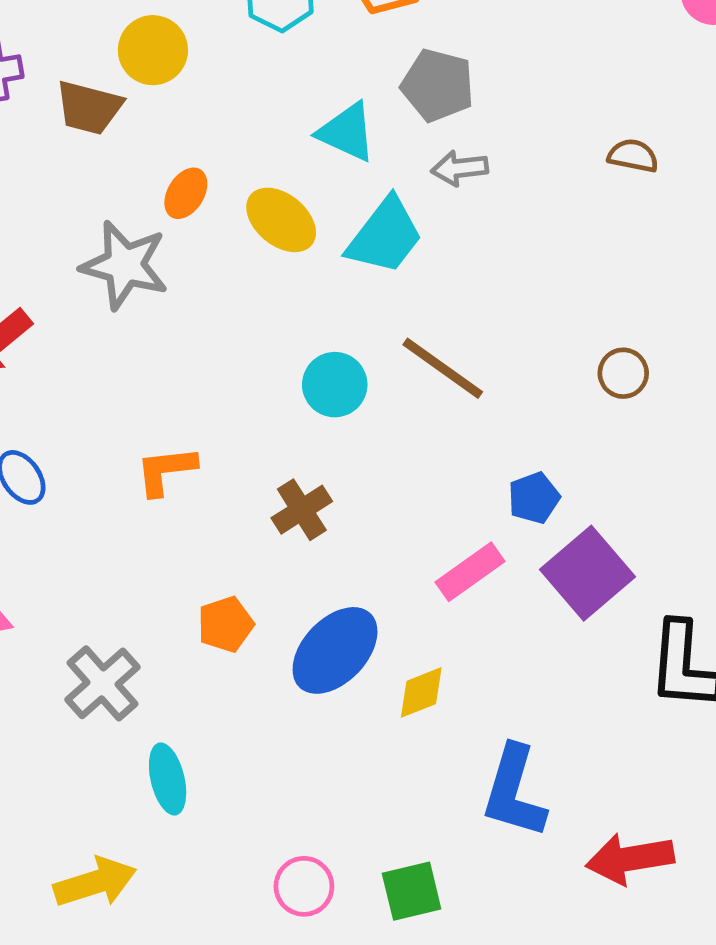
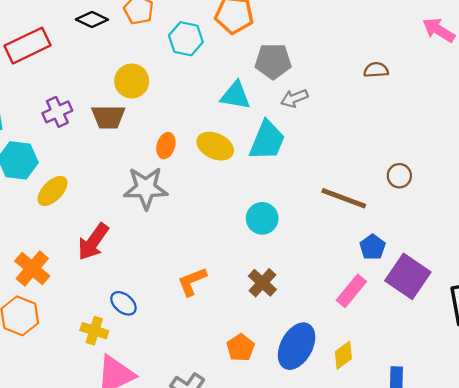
brown line: (443, 368) -> (344, 198), moved

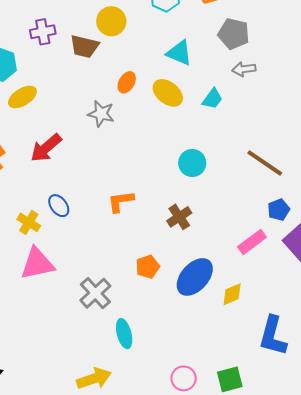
cyan triangle: (235, 95) -> (179, 53), moved
cyan trapezoid: (267, 140) -> (212, 99), size x0.6
gray star: (146, 188) -> (101, 114), size x0.7

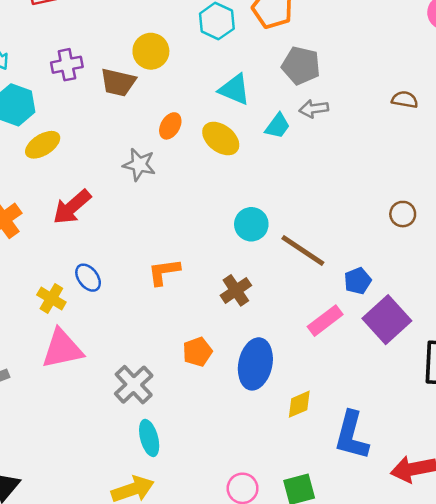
cyan trapezoid: (212, 99) -> (278, 126), moved
brown line: (265, 163) -> (303, 251), moved
blue ellipse: (195, 277) -> (255, 364), turned -30
yellow diamond: (232, 294) -> (299, 404), moved
cyan ellipse: (124, 334) -> (149, 438), moved

